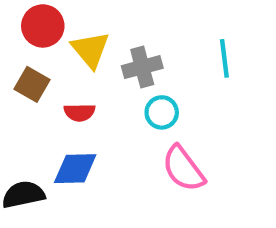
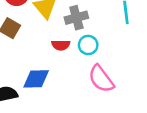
red semicircle: (80, 112) -> (61, 45), moved

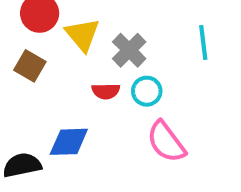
gray cross: (76, 18) -> (129, 50), turned -30

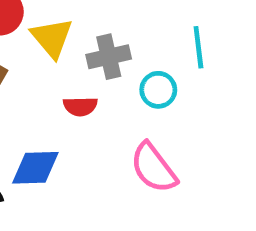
gray cross: (129, 50) -> (109, 57), turned 32
cyan circle: (147, 91) -> (158, 90), moved

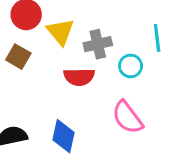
red semicircle: (80, 106) -> (79, 77), size x1.4
blue diamond: (35, 168) -> (64, 136), moved, turned -76

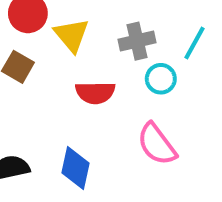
cyan line: (157, 38) -> (195, 43), turned 36
gray cross: (98, 44) -> (137, 41), moved

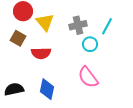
red semicircle: (95, 93) -> (41, 53), moved

